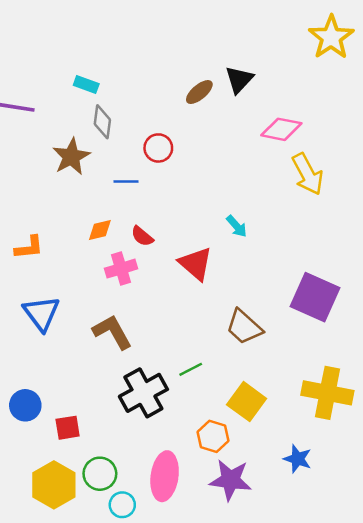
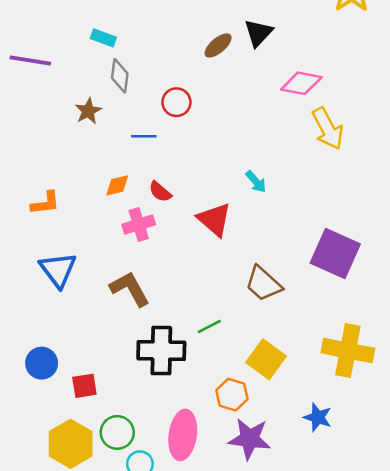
brown star: (71, 157) -> (88, 111), size x0.7
black cross: (143, 393) -> (161, 351), turned 30

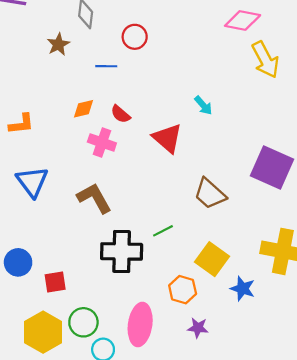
pink cross: (139, 224) -> (102, 142), turned 36
blue star: (318, 417) -> (243, 289), moved
purple star: (250, 439) -> (198, 328), size x0.6

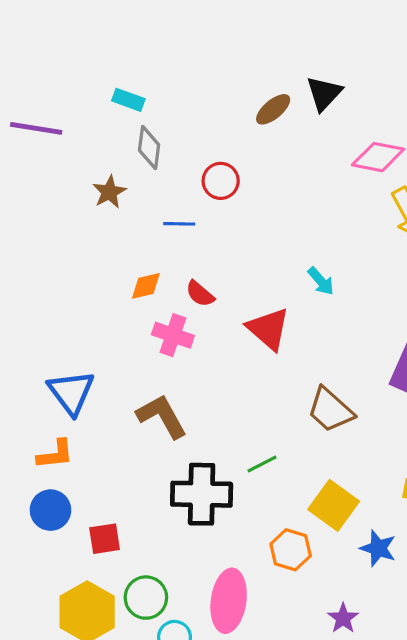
orange L-shape: (21, 124) -> (55, 454), moved
purple star: (198, 328) -> (343, 618), moved, turned 30

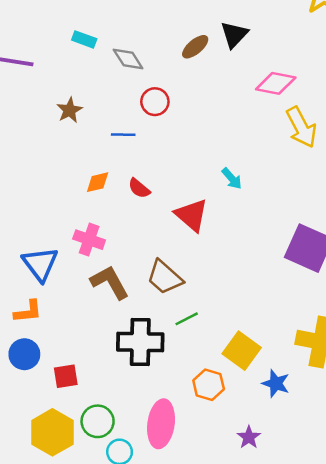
gray diamond: (149, 148) -> (128, 59), moved, turned -40
pink cross: (173, 335) -> (89, 240), moved
brown trapezoid: (330, 410) -> (165, 277), moved

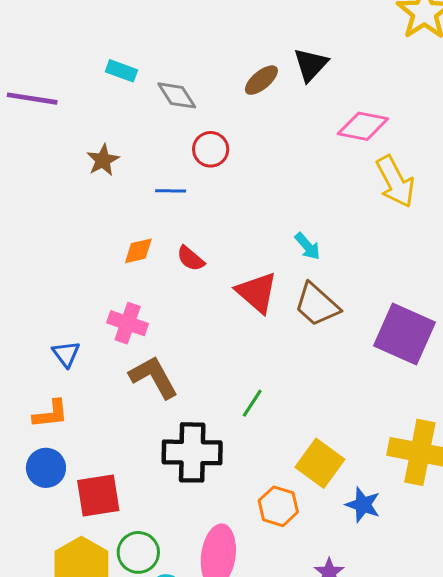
blue triangle: (40, 264) -> (66, 354), size x0.6
brown trapezoid: (165, 277) -> (317, 305), moved
green line: (187, 319) -> (252, 403), moved, turned -30
red square: (66, 376) -> (98, 496), size x1.4

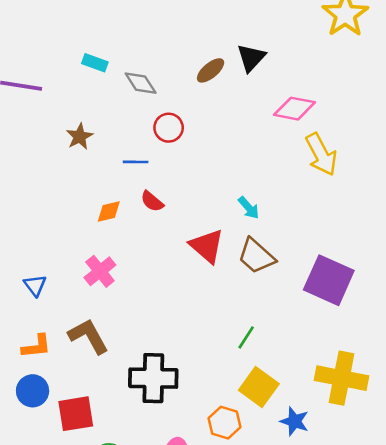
red semicircle: (191, 259) -> (152, 201), moved
pink cross: (128, 323) -> (100, 271), turned 32
blue triangle: (66, 354) -> (35, 285), moved
brown L-shape: (154, 377) -> (88, 336), moved
green line: (252, 403) -> (246, 337), moved

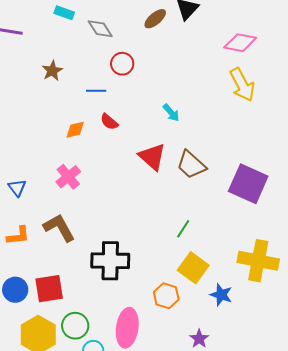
pink diamond: (294, 109) -> (240, 43), moved
cyan arrow: (249, 208) -> (171, 113), moved
blue circle: (33, 391) -> (15, 290), moved

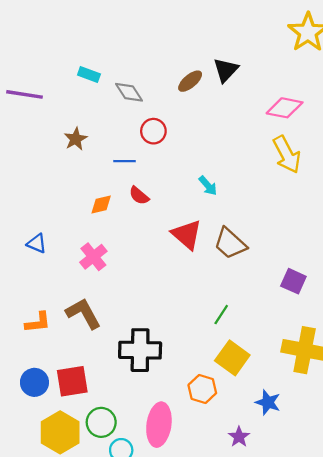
purple square: (248, 184) -> (293, 281), moved, size x0.6
blue triangle: (17, 188) -> (37, 243), moved, turned -30
blue star: (221, 295) -> (268, 402), moved

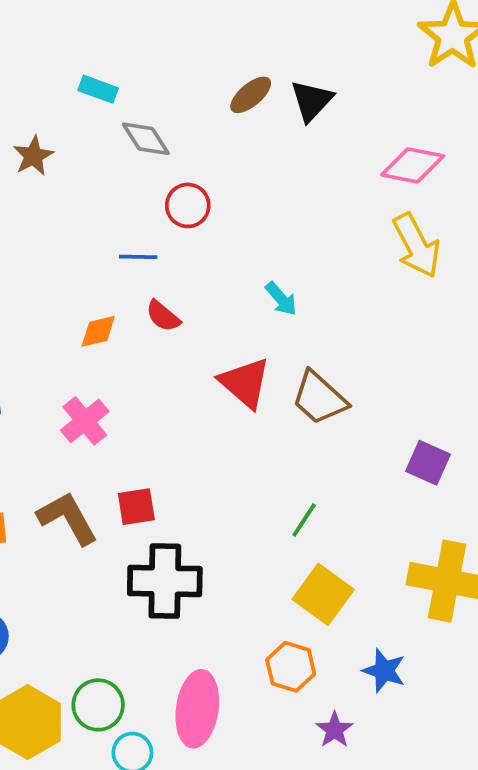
cyan rectangle: (89, 74) -> (98, 89), moved
brown ellipse: (190, 81) -> (251, 95), moved
brown star: (76, 139) -> (33, 156), moved
red square: (72, 381) -> (136, 507), moved, size x0.7
orange hexagon: (202, 389) -> (291, 667), moved

